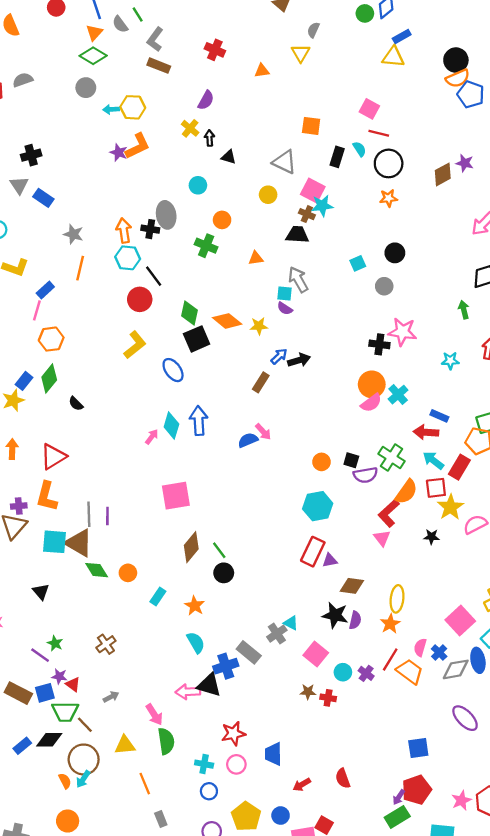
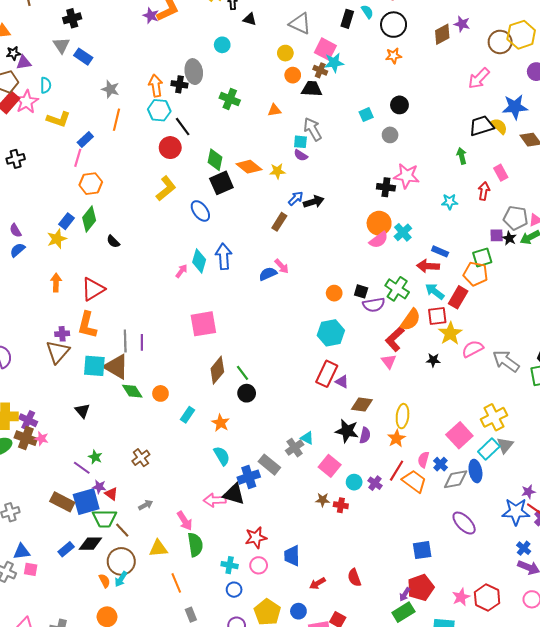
orange circle: (222, 220) -> (293, 75), moved
purple triangle: (330, 560) -> (342, 382), turned 40
blue square: (45, 693) -> (86, 502), size x1.5

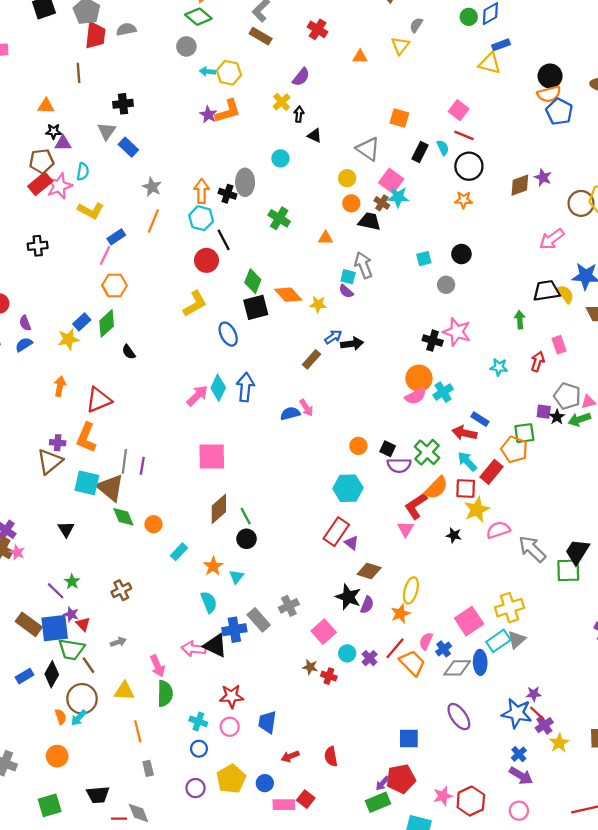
pink arrow: (181, 271) -> (197, 396), size x1.5
cyan triangle: (307, 438) -> (236, 577), moved, turned 32
black diamond: (90, 544) -> (52, 674), turned -70

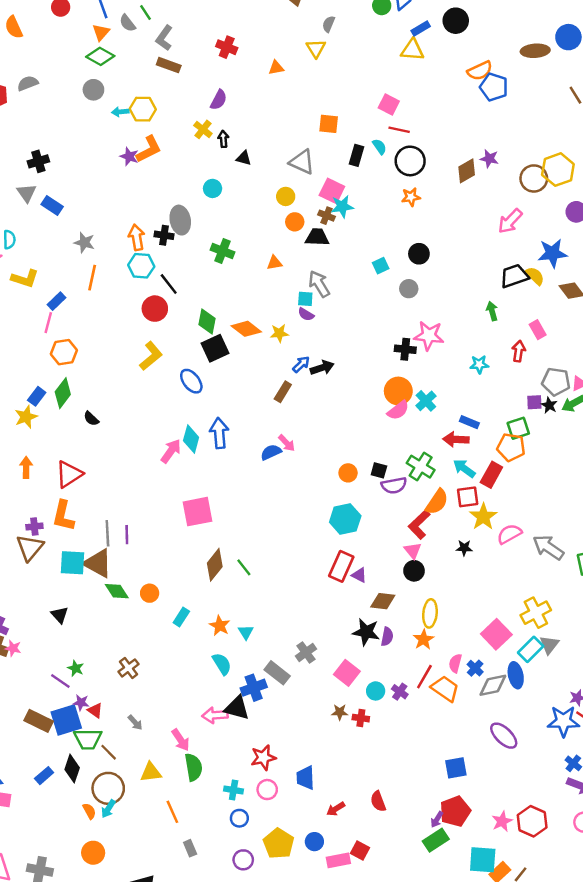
black circle: (550, 76) -> (456, 21), moved
black circle: (247, 539) -> (414, 571), moved
gray arrow: (118, 642) -> (135, 722), turned 77

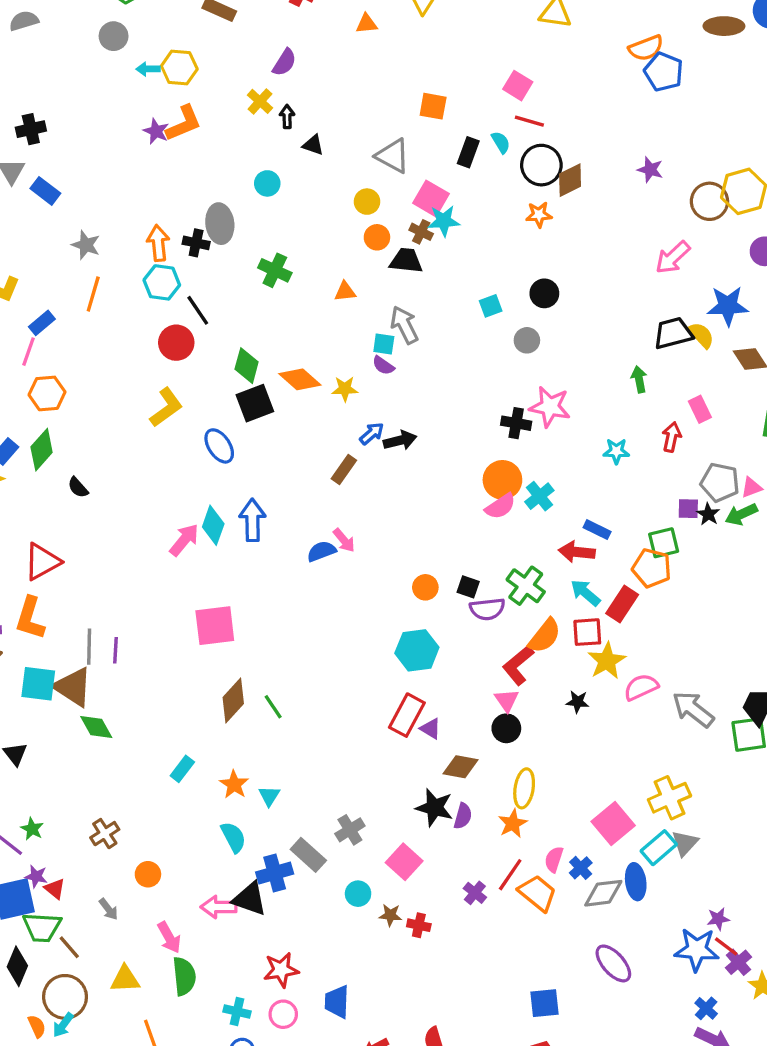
brown diamond: (467, 171) -> (570, 180), moved
orange circle: (150, 593) -> (148, 874), moved
cyan circle: (376, 691) -> (358, 894), moved

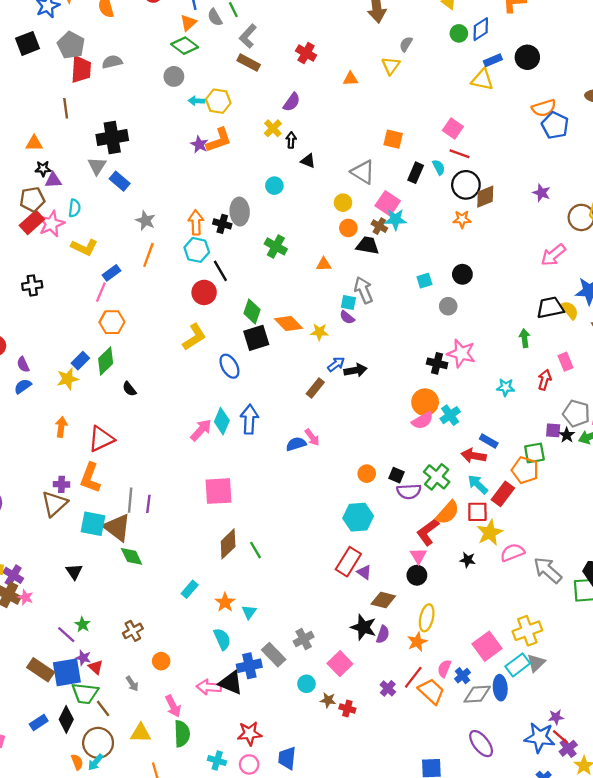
black cross: (31, 129) -> (112, 137), size x1.5

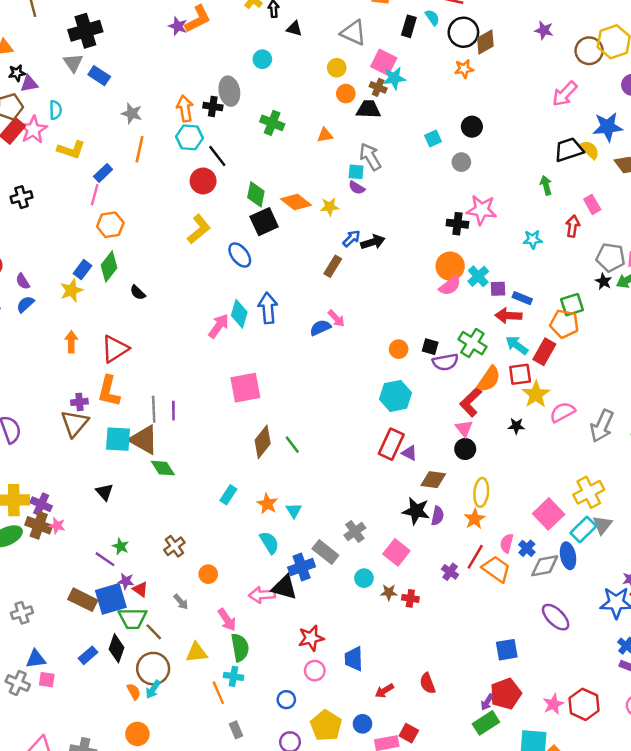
purple square: (553, 430) -> (498, 289), moved
gray arrow: (548, 570) -> (602, 426), turned -100
cyan cross: (217, 761) -> (233, 676), moved

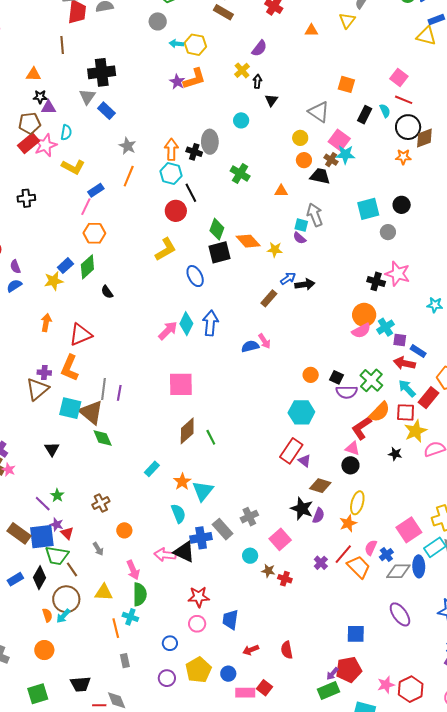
black triangle: (294, 29) -> (271, 100), turned 40
cyan square: (433, 138) -> (368, 209), size x1.6
pink triangle: (464, 428) -> (352, 448), turned -42
cyan triangle: (294, 510) -> (203, 491), size x1.6

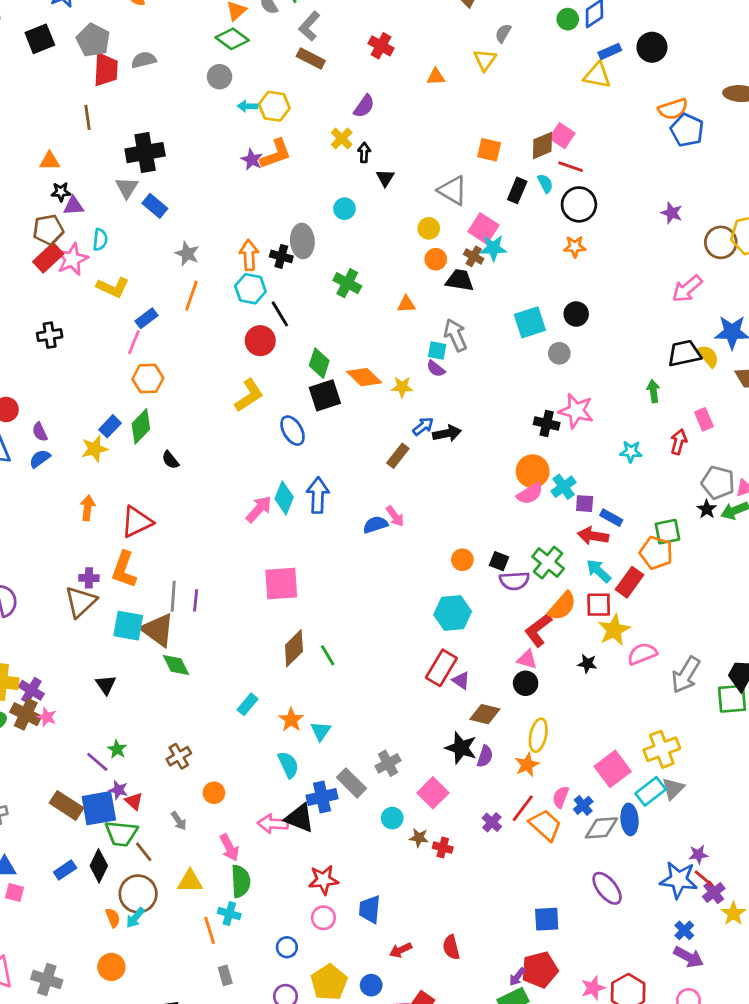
brown diamond: (424, 138) -> (542, 145), moved
cyan triangle: (203, 491) -> (321, 731), size x0.7

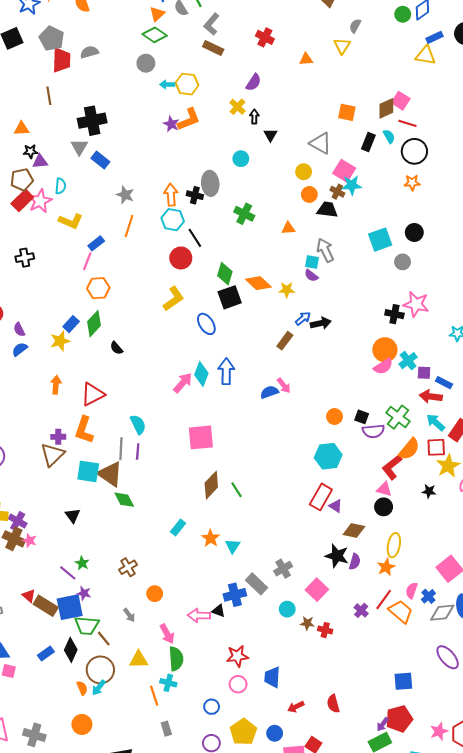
cyan semicircle: (288, 765) -> (138, 424), moved
red triangle: (134, 801) -> (29, 596), moved
black triangle: (300, 818) -> (219, 611), size x0.6

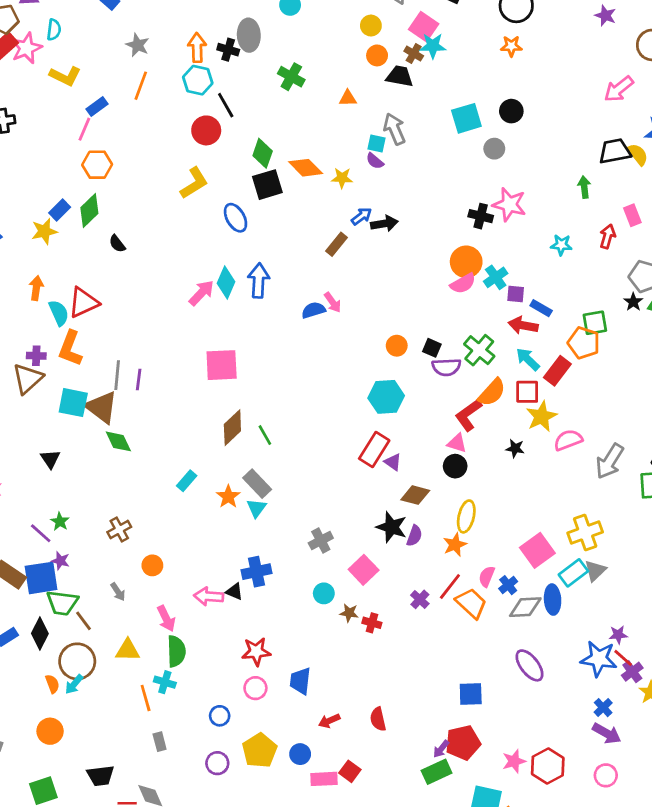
cyan semicircle: (138, 424) -> (59, 313), moved
gray rectangle: (256, 584) -> (257, 484), moved

